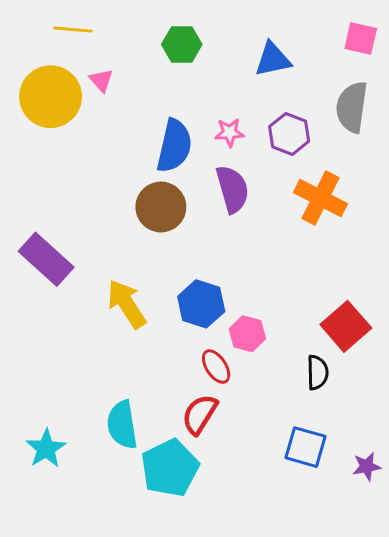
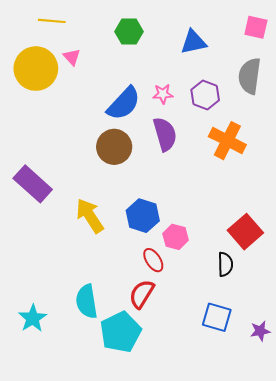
blue semicircle: (174, 146) -> (124, 103), turned 30

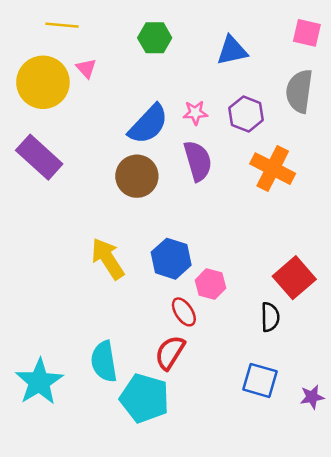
purple rectangle: (33, 184) -> (39, 157), moved
cyan star: (33, 318) -> (39, 382), size x1.4
cyan pentagon: (120, 332) -> (145, 398), turned -30

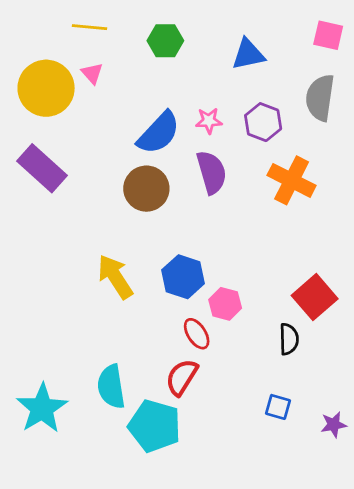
yellow line: (62, 25) -> (89, 27), moved
blue square: (260, 380) -> (278, 407), size x0.7

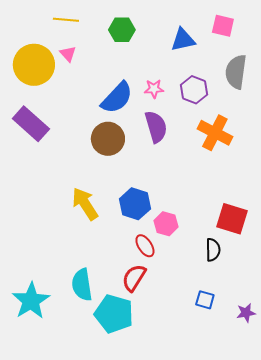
pink square: (328, 35) -> (223, 26), moved
red square: (315, 297) -> (232, 219), turned -32

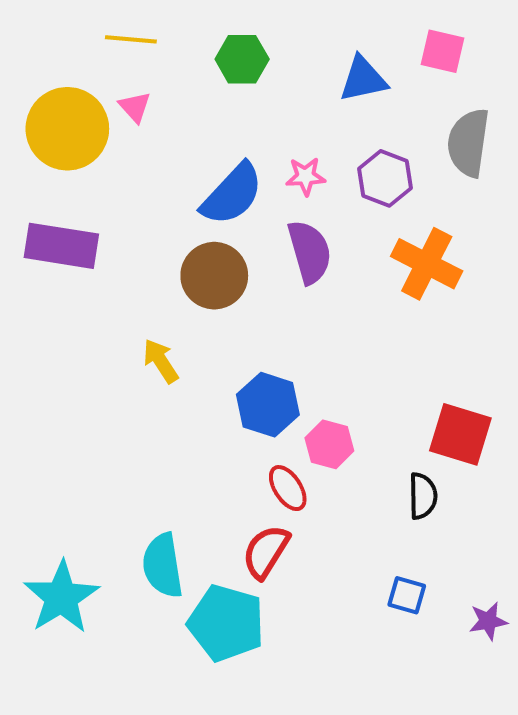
purple rectangle: (31, 124) -> (61, 246), turned -33
yellow arrow: (85, 204) -> (161, 361), moved, size x0.7

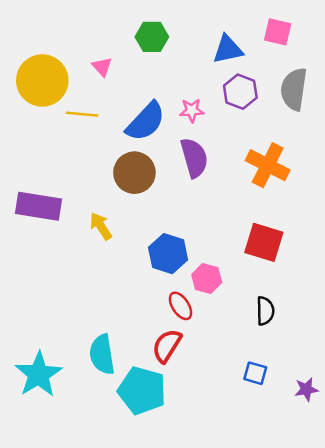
yellow line: (131, 39) -> (82, 114), moved
pink triangle: (135, 107) -> (102, 67), moved
purple hexagon: (385, 178) -> (240, 92), moved
purple rectangle: (61, 246) -> (39, 206), moved
red square: (460, 434) -> (264, 242), moved

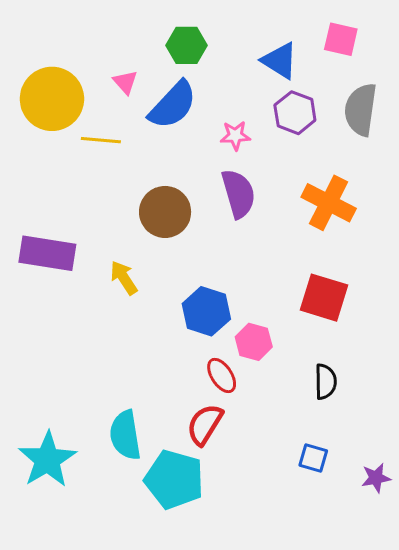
blue triangle: (228, 49) -> (280, 61), turned 44
blue semicircle: (146, 122) -> (173, 105), moved

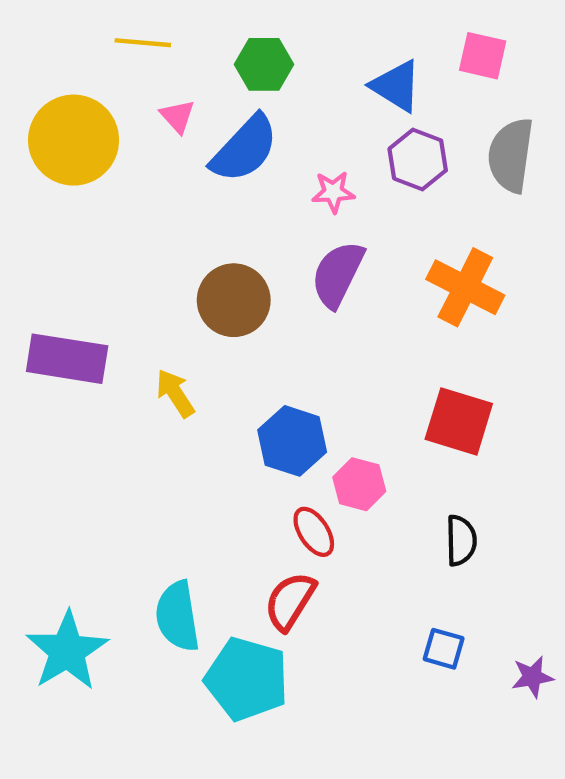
yellow line: (101, 140) -> (143, 43), moved
purple semicircle: (238, 194) -> (338, 274), turned -138

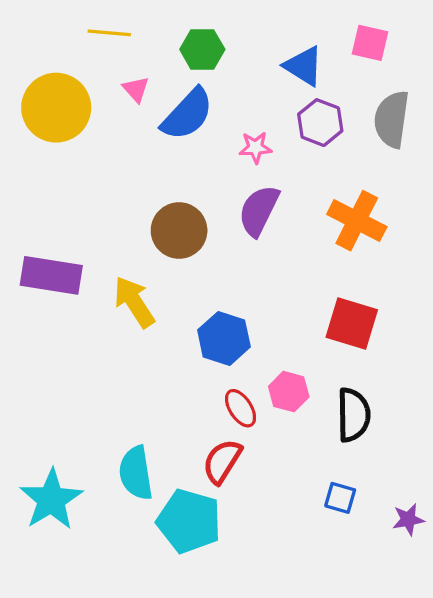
yellow arrow: (175, 393) -> (134, 302), size x1.4
pink hexagon: (359, 484) -> (289, 392), moved
black semicircle: (461, 540) -> (353, 415), size x1.4

